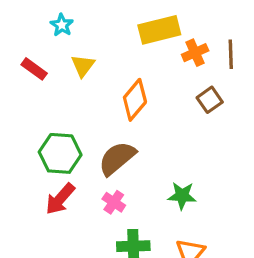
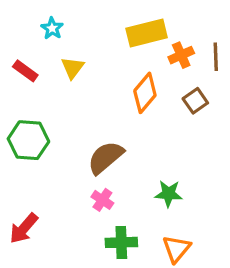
orange diamond: (135, 100) -> (145, 93), moved
green hexagon: (60, 153) -> (28, 140), moved
red arrow: (60, 199) -> (24, 228), moved

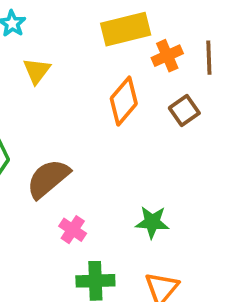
brown semicircle: (106, 157) -> (48, 179), moved

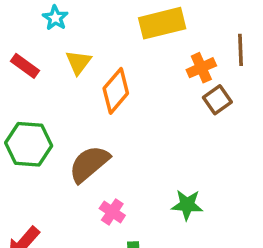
orange cross: (167, 56) -> (201, 68), moved
orange diamond: (124, 101) -> (116, 91), moved

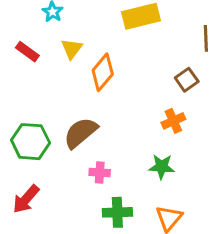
orange cross: (201, 68) -> (173, 121), moved
green hexagon: (29, 144) -> (30, 142), moved
pink cross: (112, 212) -> (100, 173), turned -30

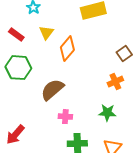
green hexagon: (30, 142) -> (18, 68), moved

